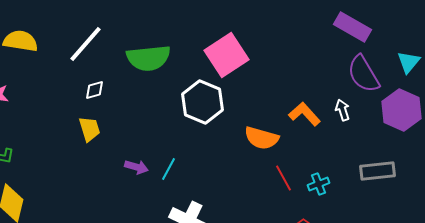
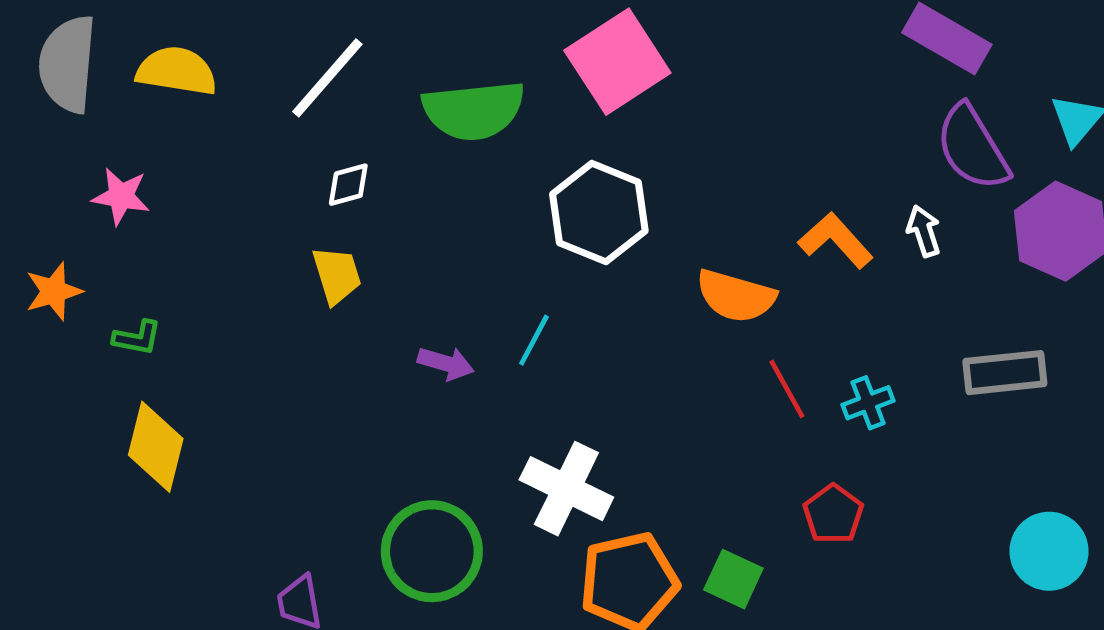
pink square: (226, 55) -> (617, 62), moved
cyan line: (168, 169) -> (534, 340), moved

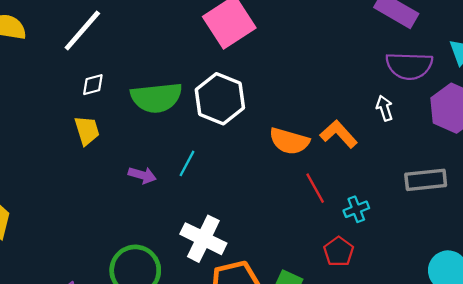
green semicircle: (474, 110) -> (156, 98), moved
purple semicircle: (972, 148) -> (409, 66), turned -57
orange L-shape: (836, 240) -> (339, 134), moved
cyan cross: (868, 403) -> (356, 209), moved

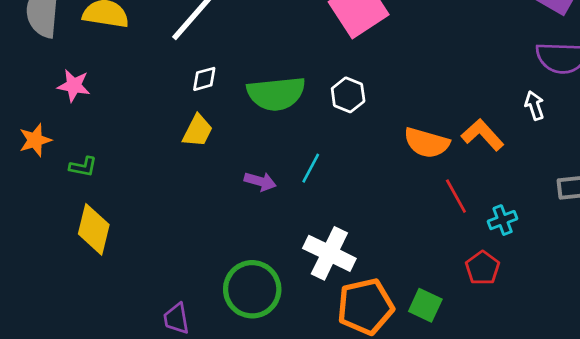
white hexagon: (220, 99) -> (348, 95), size x0.6
yellow trapezoid: (87, 130) -> (198, 131), turned 44

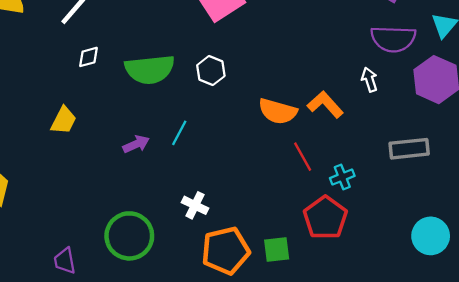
yellow trapezoid: (198, 131) -> (64, 120), moved
purple arrow: (260, 181) -> (136, 144), turned -40
white cross: (329, 253) -> (195, 205), size x0.6
red pentagon: (483, 268) -> (325, 218), size x1.5
green square: (425, 305) -> (277, 250), turned -32

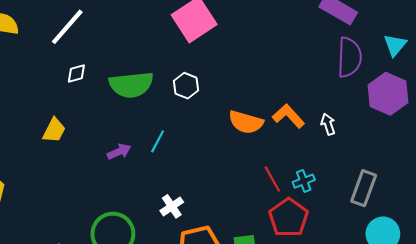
purple semicircle: (393, 39) -> (349, 57), turned -90
white arrow: (369, 80) -> (328, 124), moved
gray rectangle: (409, 149) -> (364, 188), moved, turned -64
red line: (303, 157) -> (272, 179), moved
white cross: (195, 205) -> (172, 206), turned 30

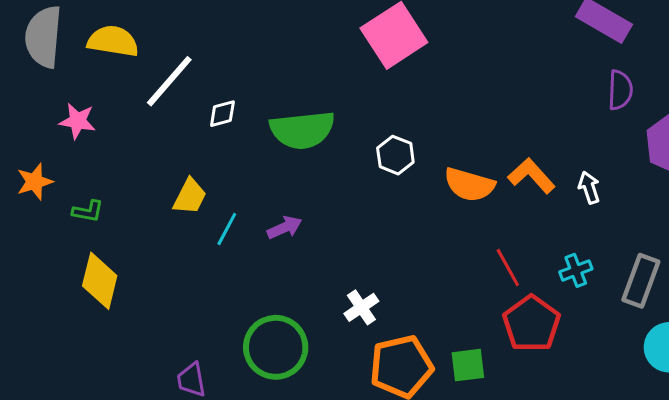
white line: (67, 27) -> (169, 81), moved
purple semicircle: (349, 57) -> (620, 90), size x0.7
white hexagon: (186, 86) -> (395, 155), moved
cyan line: (158, 141) -> (227, 229), moved
cyan cross: (304, 181) -> (576, 270), moved

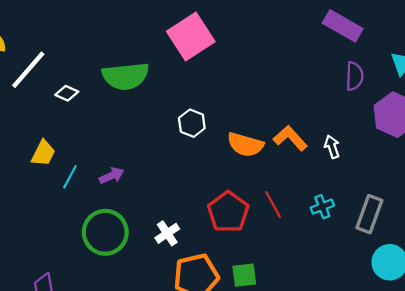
white diamond: (222, 114) -> (67, 93), turned 40
green semicircle: (302, 130) -> (126, 76), moved
red pentagon: (531, 324) -> (228, 212), moved
green circle: (276, 347) -> (105, 232), moved

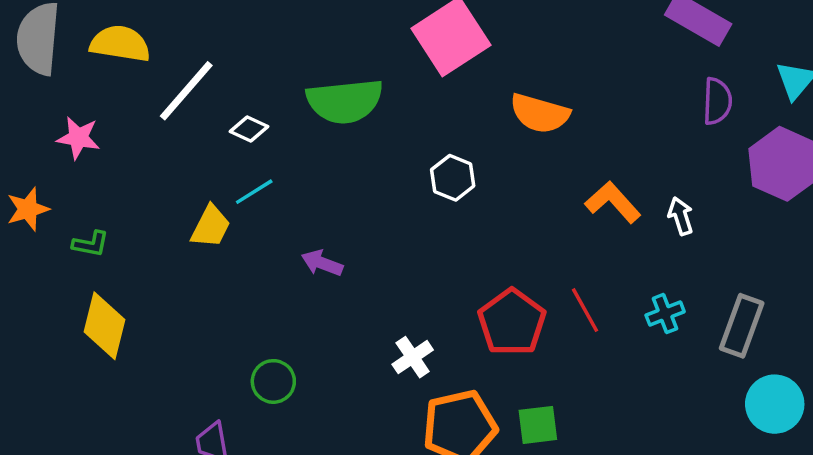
orange semicircle: (245, 145) -> (540, 113), moved
purple arrow: (112, 176) -> (322, 263), turned -135
cyan line: (70, 177) -> (254, 192), moved, turned 30
green circle: (105, 232) -> (273, 381), moved, size x0.6

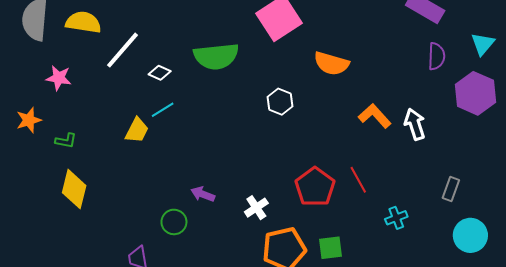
white arrow: (681, 216) -> (415, 124), size x1.4
purple arrow: (322, 263) -> (203, 194), moved
cyan cross: (665, 314) -> (396, 218), moved
gray rectangle: (742, 326) -> (451, 189), size x0.7

